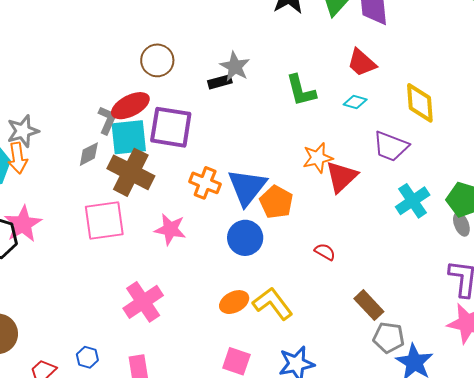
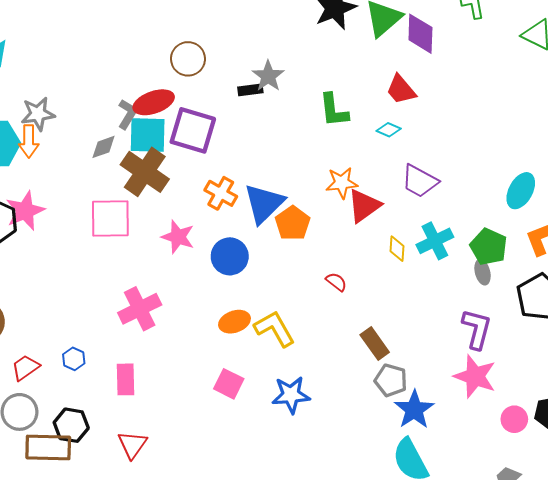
yellow diamond: (420, 103) -> (397, 249), moved, size x0.6
blue circle: (245, 238) -> (230, 256), moved

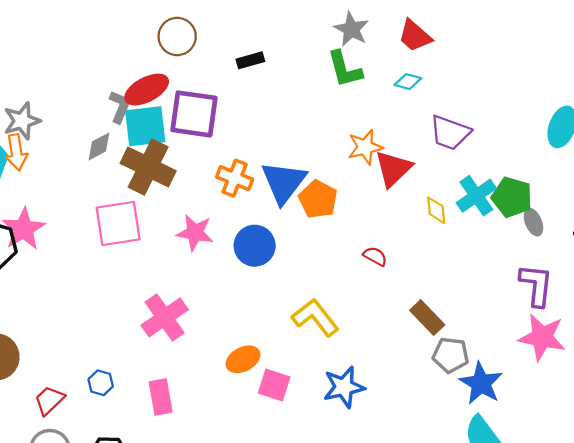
gray star: (268, 76) -> (351, 29), moved
green pentagon: (489, 247) -> (512, 197), moved
orange ellipse: (234, 322) -> (243, 359), moved

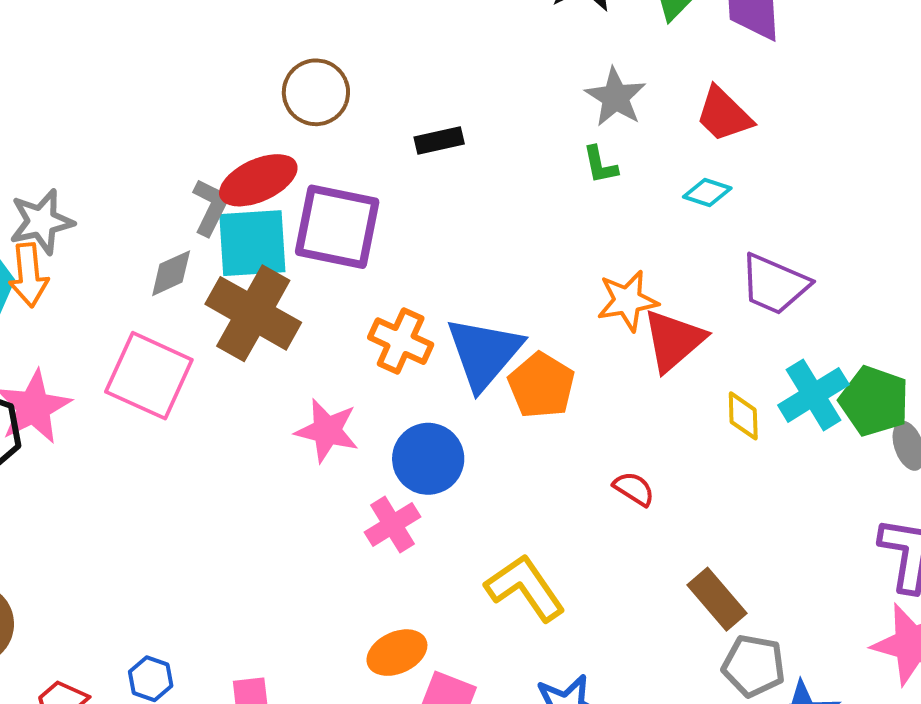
green L-shape: (345, 69) -> (600, 165), size x0.6
pink square: (118, 223) -> (149, 376), moved, turned 30
pink cross: (165, 317) -> (392, 525), moved, size x0.7

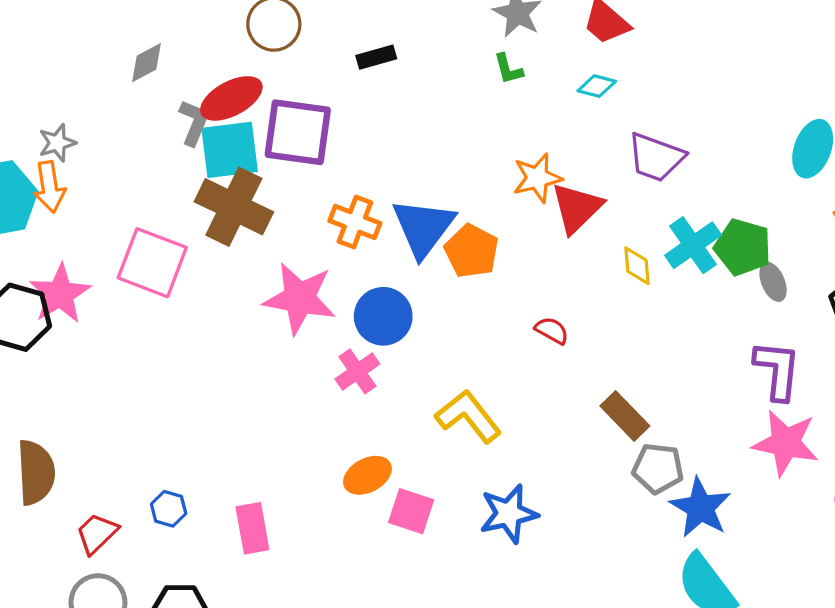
gray star: (42, 222) -> (57, 143), size x0.7
gray diamond: (171, 273) -> (147, 63), moved
pink star: (327, 431) -> (300, 298), size x1.4

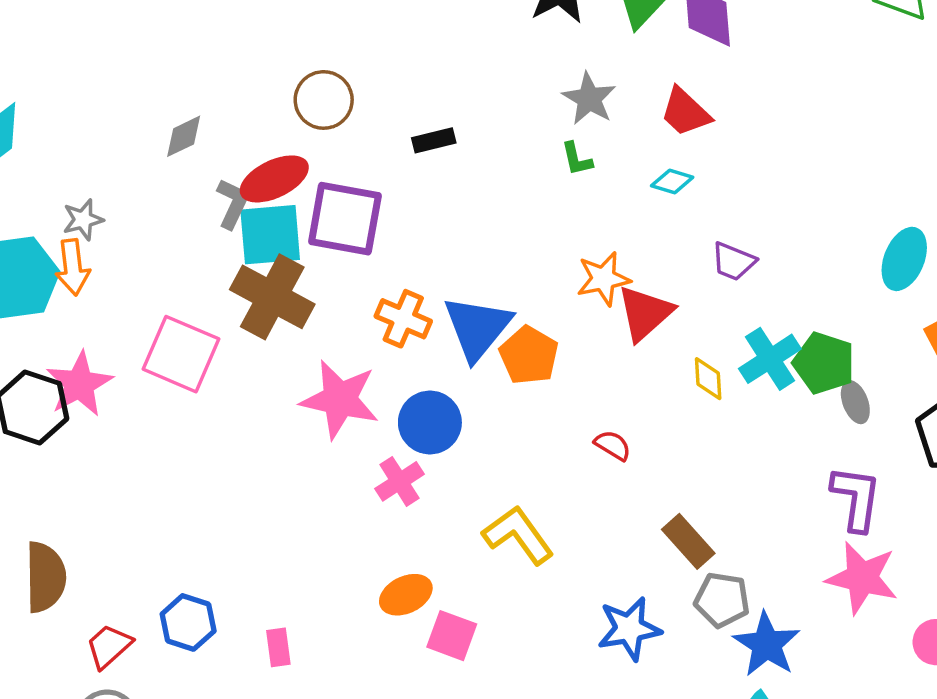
purple trapezoid: (656, 157) -> (733, 262), size x0.7
blue hexagon: (169, 509) -> (188, 622), size x1.4
blue star: (509, 514) -> (629, 629), moved
pink rectangle: (252, 528) -> (278, 647), size x0.7

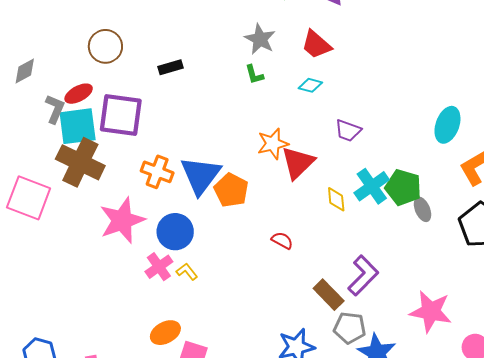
red ellipse: (274, 179) -> (79, 94), size x0.7
pink star: (340, 399) -> (122, 220), turned -30
purple L-shape: (856, 498) -> (363, 275), moved, turned 39
yellow L-shape: (518, 535) -> (187, 272), moved, size x0.5

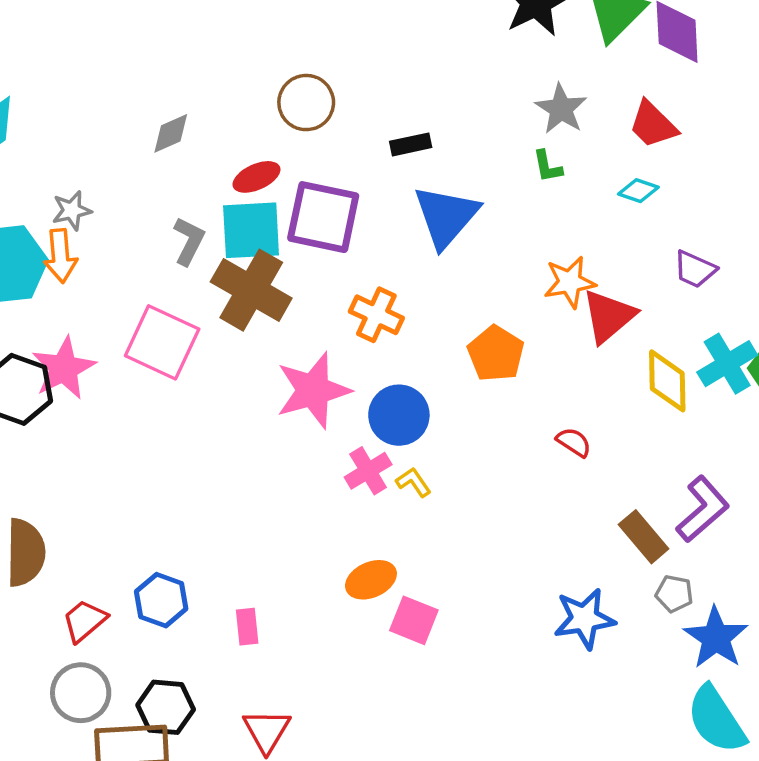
gray L-shape: (55, 109) -> (189, 241), moved
blue triangle: (201, 175) -> (446, 216), moved
yellow diamond: (336, 199) -> (667, 381), size x1.5
gray pentagon: (350, 328) -> (674, 594), size x0.7

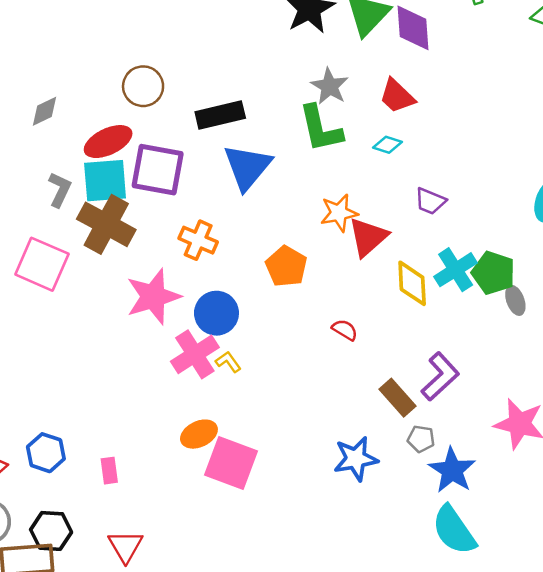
black rectangle: (411, 144) -> (220, 115), size x1.6
green L-shape: (547, 166) -> (321, 129), size x2.0
red ellipse: (257, 177) -> (108, 142), size x1.4
pink cross: (368, 471) -> (195, 354), size x1.4
pink square: (414, 620) -> (231, 463), size x1.5

